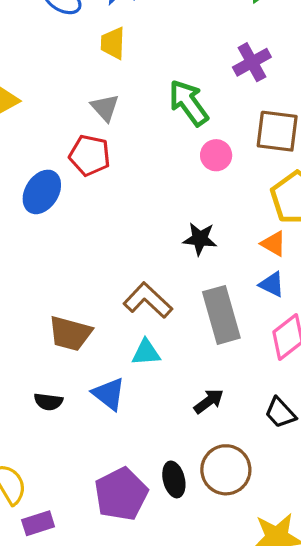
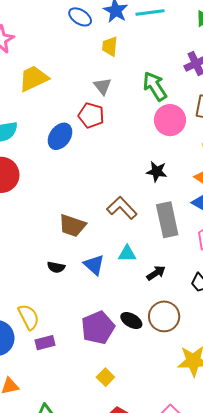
pink circle: (216, 155) -> (170, 120), size x1.6
cyan triangle: (146, 352) -> (127, 254), moved
black ellipse: (174, 479) -> (131, 321), turned -50

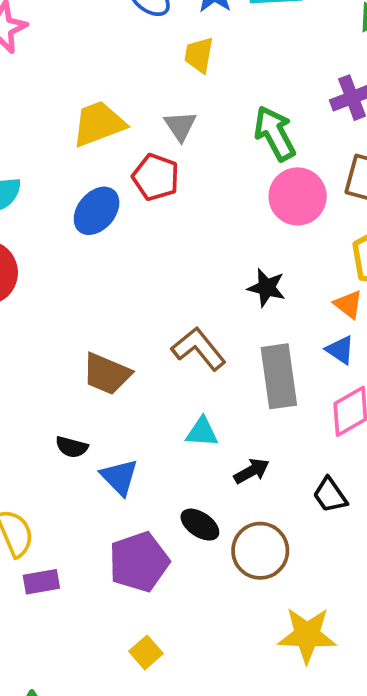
yellow trapezoid: (34, 78) -> (99, 124), moved
blue triangle: (94, 265) -> (119, 477), moved
black ellipse: (131, 321) -> (200, 525), moved

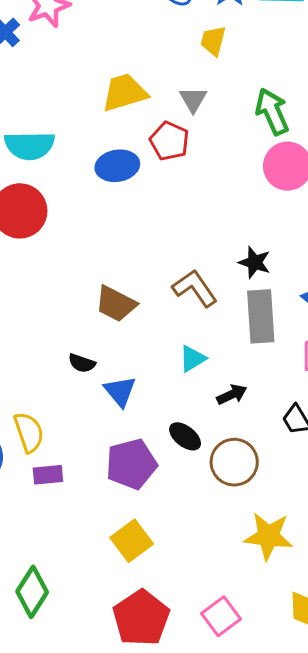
blue ellipse: (97, 211) -> (117, 166), turned 36
black star: (267, 288) -> (255, 262), moved
cyan triangle: (202, 432) -> (192, 359), turned -40
yellow square: (146, 652) -> (132, 541), size x1.5

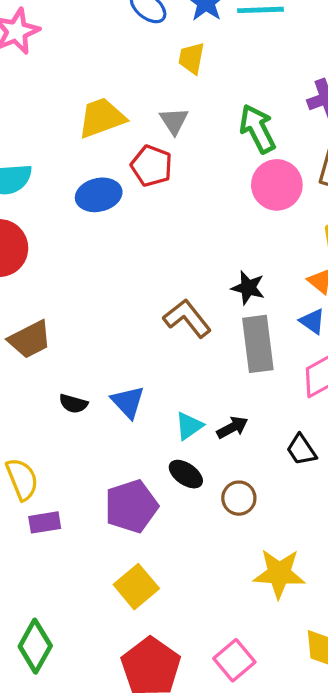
brown trapezoid: (116, 304) -> (30, 339), moved, turned -51
cyan triangle: (192, 359) -> (189, 426), moved
blue triangle: (120, 391) -> (128, 402), moved
brown circle: (234, 462) -> (239, 498), size x0.7

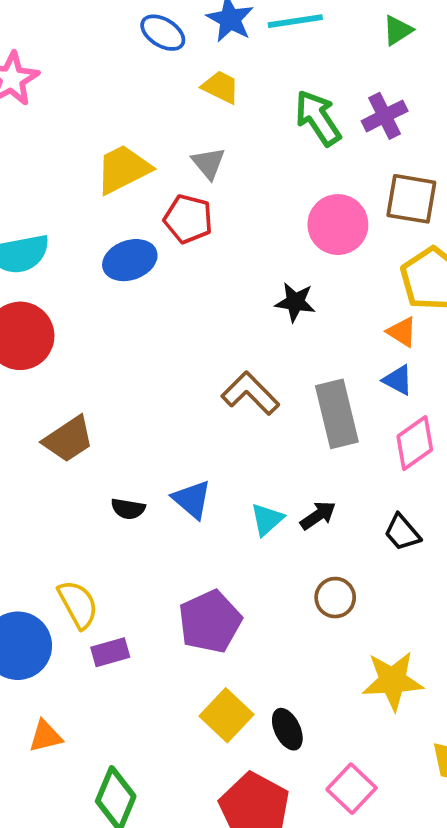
yellow trapezoid: (192, 58) -> (221, 87), turned 112
green arrow: (257, 129) -> (318, 118), moved
black star: (248, 288) -> (295, 302), moved
black ellipse: (186, 474) -> (287, 729), moved, turned 36

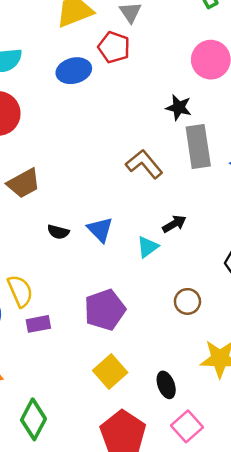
gray rectangle: (337, 414) -> (198, 147), moved
black arrow: (318, 515) -> (174, 224), moved
black ellipse: (287, 729) -> (166, 385), moved

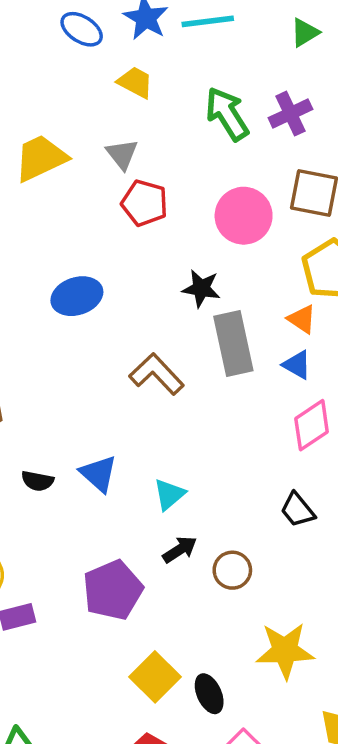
red pentagon: (114, 47) -> (145, 203), moved
blue ellipse: (74, 71) -> (77, 296), moved
black arrow: (174, 224) -> (180, 550), moved
yellow square: (110, 372) -> (155, 677), moved

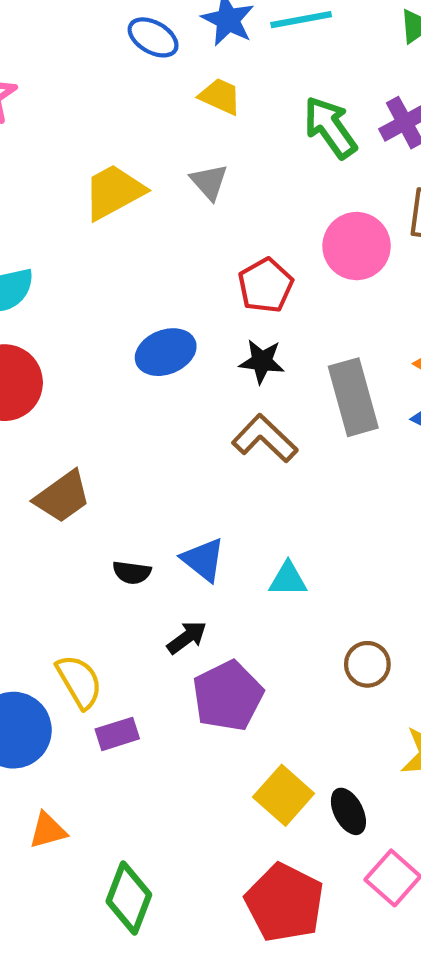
red pentagon: (145, 203) -> (266, 285), moved, turned 30
black star: (201, 288) -> (262, 361), moved
cyan triangle: (169, 494) -> (288, 579), turned 44
black arrow: (180, 550) -> (187, 637), moved

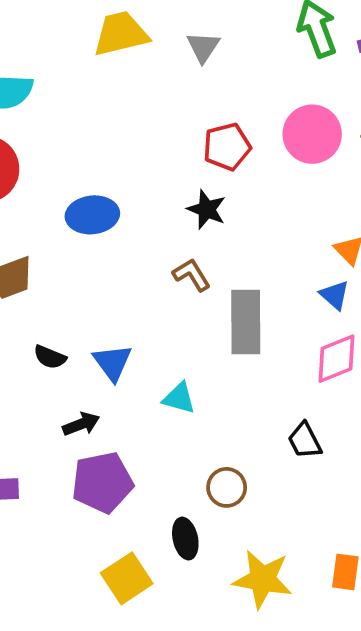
blue ellipse: (166, 352) -> (92, 215), moved
gray rectangle: (353, 397) -> (246, 322), moved
brown L-shape: (265, 438) -> (192, 275), size x0.7
black ellipse: (348, 811) -> (185, 539), moved

